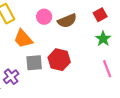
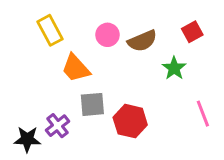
green star: (103, 39) -> (174, 68), moved
red hexagon: (59, 60) -> (130, 121), moved

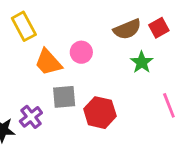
pink circle: (107, 35) -> (81, 52), moved
brown semicircle: (142, 41) -> (127, 29), moved

